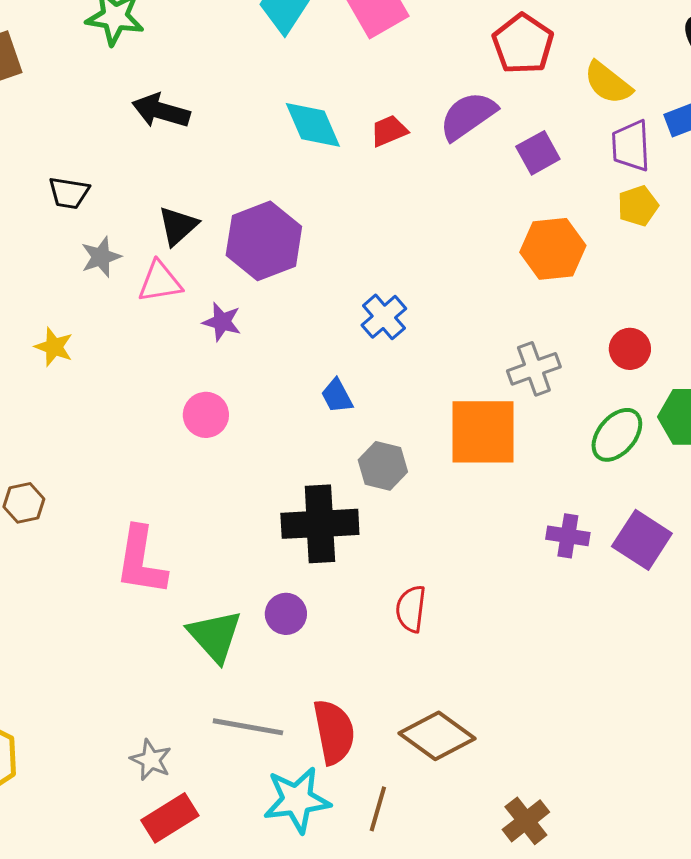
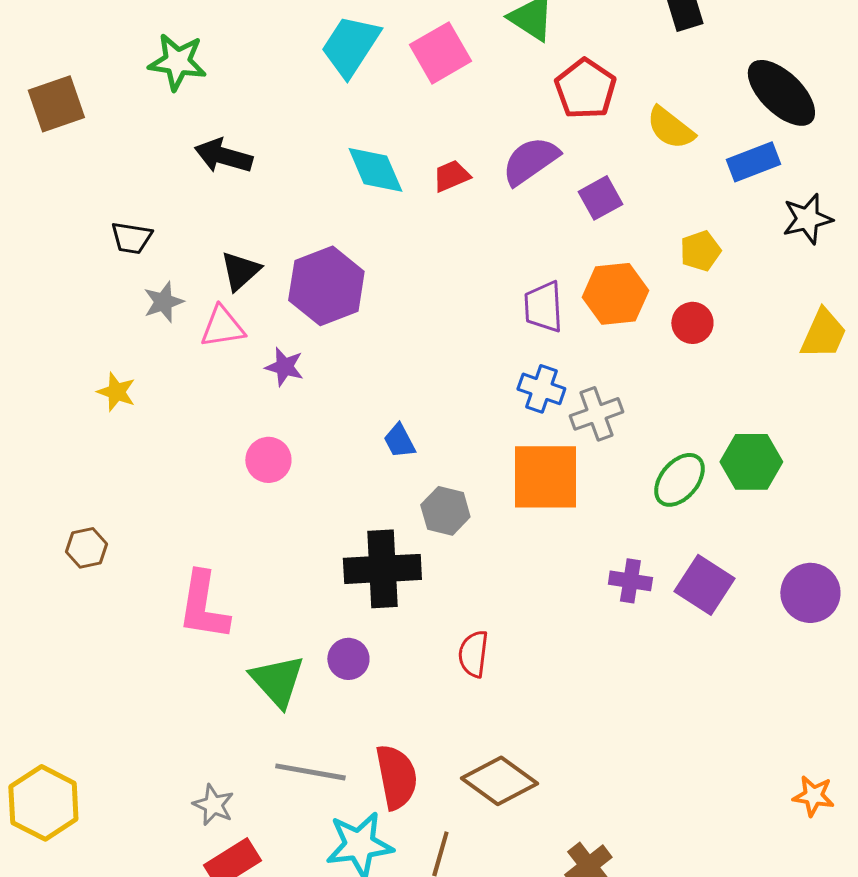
purple trapezoid: (631, 146) -> (543, 307), moved
blue cross: (384, 317) -> (541, 389), moved, turned -30
red circle: (630, 349) -> (692, 323), moved

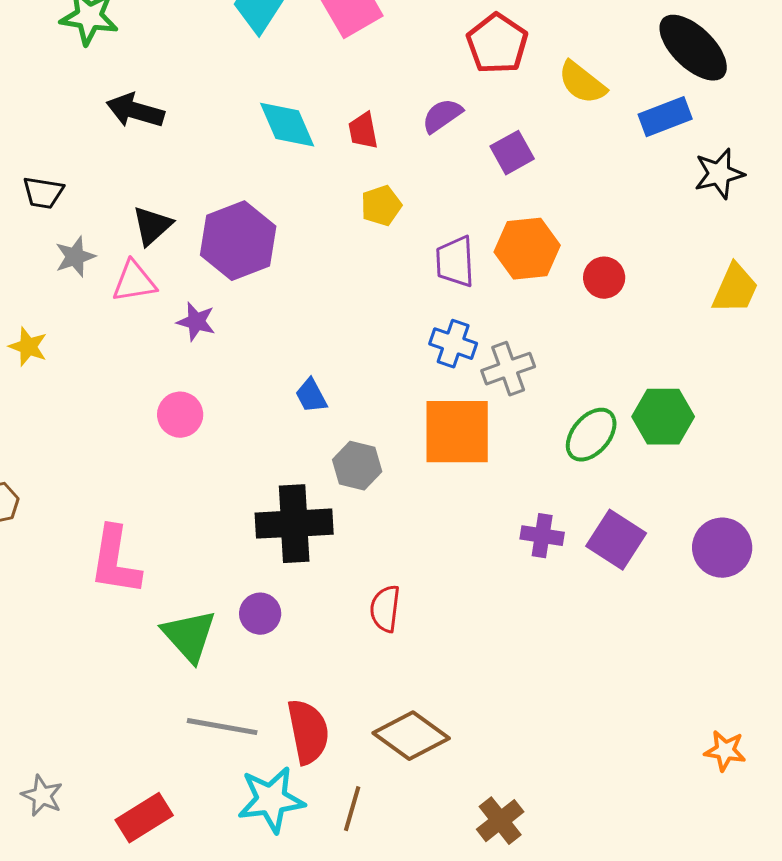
purple semicircle: (530, 161) -> (442, 116), size x0.7
red trapezoid: (451, 176) -> (363, 131), turned -78
yellow pentagon: (700, 251) -> (381, 206), moved
gray star: (213, 805) -> (42, 796), moved

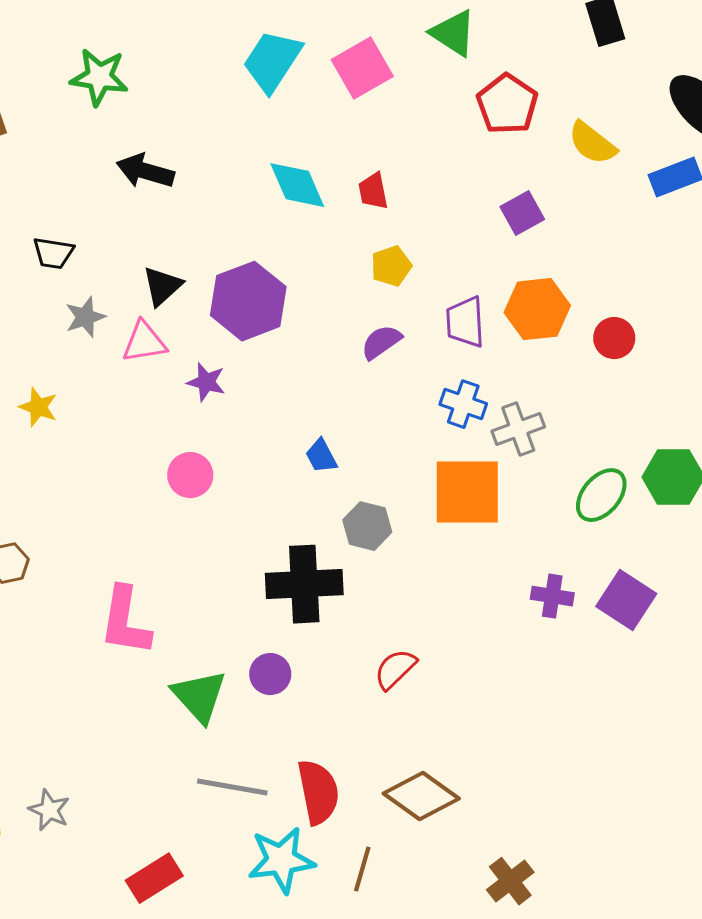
purple semicircle: (442, 116) -> (381, 342), moved
red semicircle: (385, 609) -> (395, 669), turned 39
gray star: (42, 796) -> (49, 810), moved

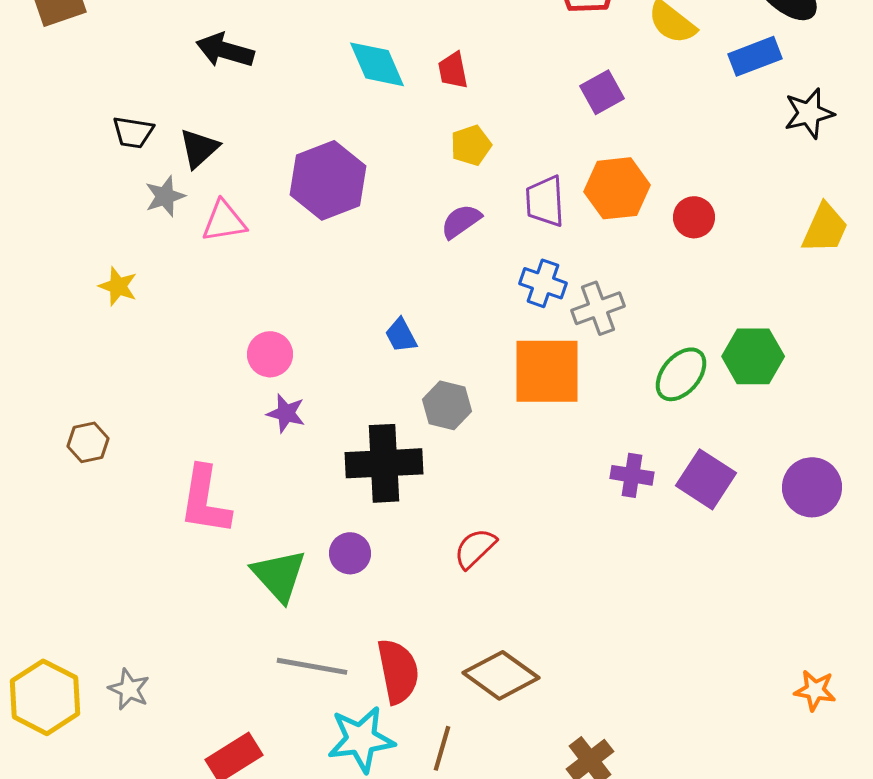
black triangle: (162, 286) -> (199, 148), moved
purple star: (206, 382) -> (286, 413), moved

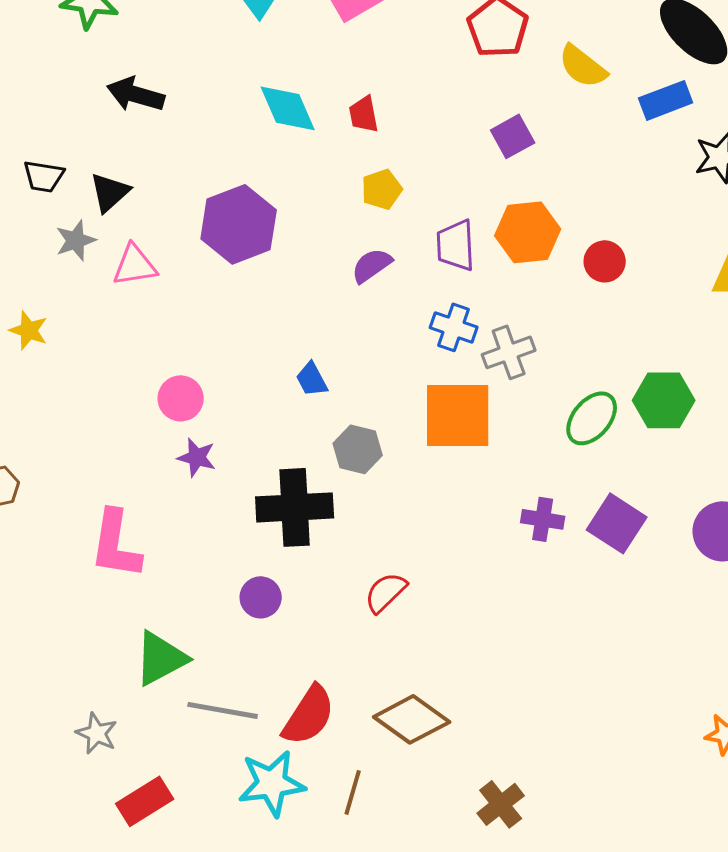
green triangle: (279, 575) -> (161, 658), moved, turned 44
red semicircle: (398, 671) -> (309, 715), turned 44
gray star: (129, 689) -> (97, 733), moved

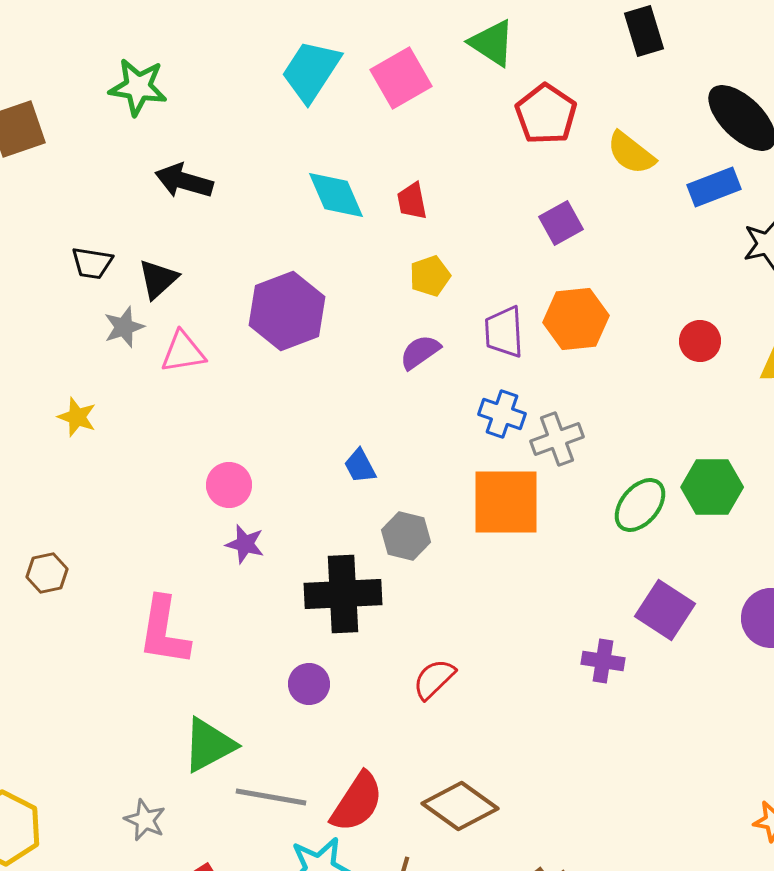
red circle: (605, 261) -> (700, 341), moved
purple cross: (543, 519) -> (603, 661), moved

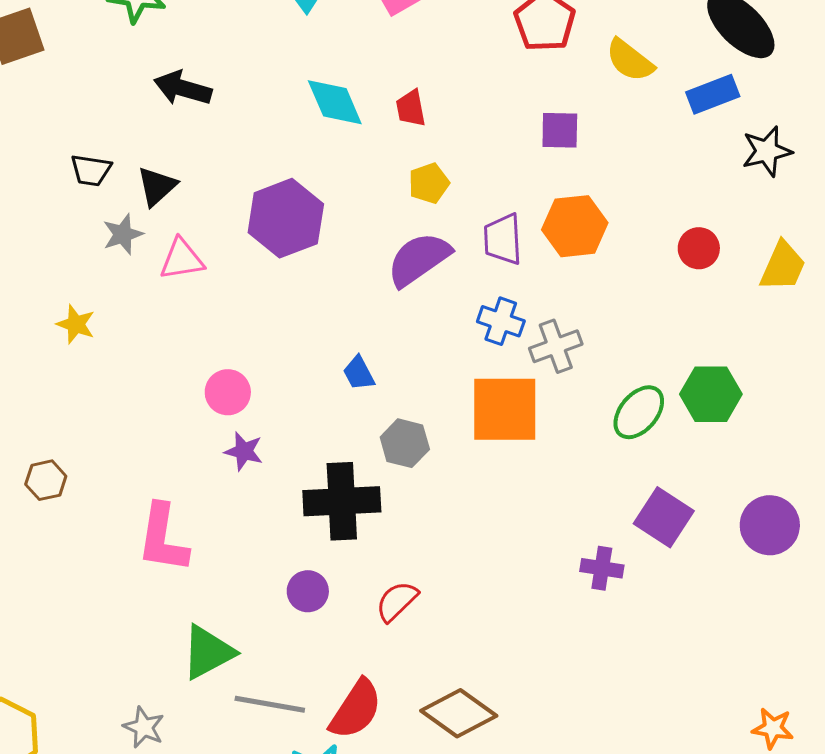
purple square: (561, 223) -> (560, 130), turned 30
purple semicircle: (420, 352) -> (419, 259), size x1.6
red semicircle: (434, 679) -> (397, 601), moved

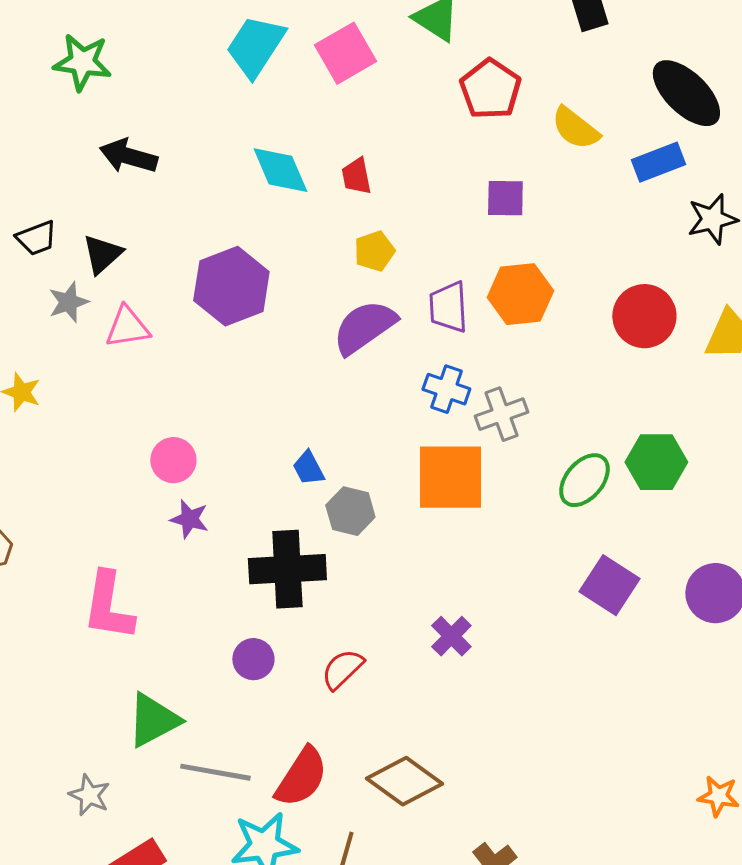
black trapezoid: (91, 170) -> (36, 238), turned -30
red circle: (699, 248) -> (644, 316), size x1.5
blue trapezoid: (359, 373) -> (308, 468), moved
purple cross: (602, 568) -> (451, 636), moved, turned 36

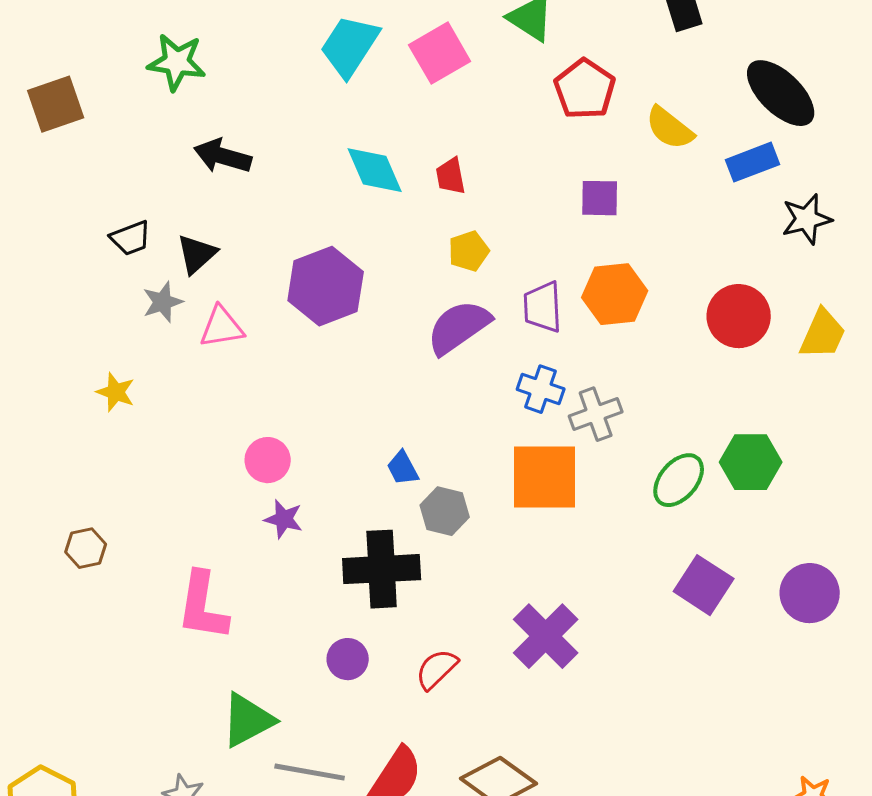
purple cross: (451, 636) -> (546, 636), size x1.6

